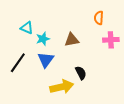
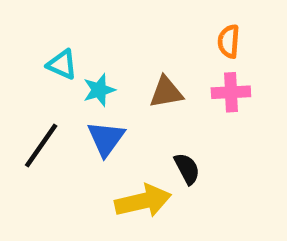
pink cross: (111, 40) -> (231, 92), moved

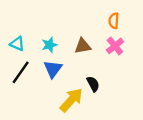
cyan triangle: (62, 64) -> (17, 44), moved
pink cross: (231, 92) -> (115, 46), turned -36
yellow arrow: (143, 201) -> (71, 100), turned -35

